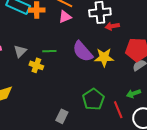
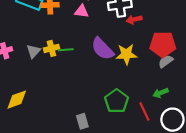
pink triangle: (65, 17) -> (82, 11), turned 32
yellow cross: (36, 65) -> (51, 48), moved, turned -32
gray rectangle: (62, 116) -> (82, 121), turned -40

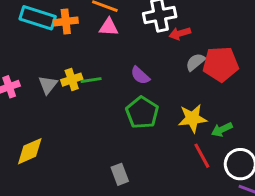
purple semicircle: (102, 49) -> (140, 75), size x0.6
yellow star: (126, 54) -> (192, 118), moved
gray semicircle: (166, 61) -> (195, 62), moved
green pentagon: (116, 101) -> (142, 113), moved

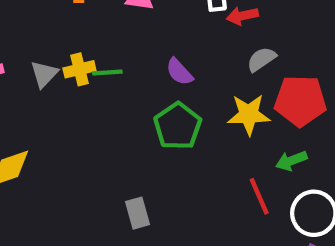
red pentagon: (221, 64) -> (300, 101), moved
yellow star: (192, 118) -> (249, 114), moved

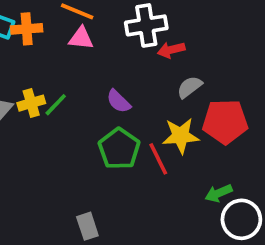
green line: (107, 72) -> (56, 105), turned -40
green arrow: (291, 161) -> (218, 193), moved
red line: (259, 196) -> (158, 159), moved

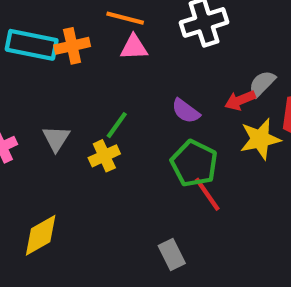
red arrow: (171, 50) -> (240, 100), moved
yellow cross: (31, 103) -> (104, 156), moved
red line: (158, 159) -> (207, 194), moved

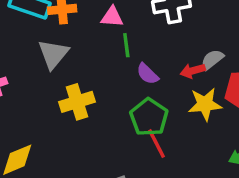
green line: (117, 125) -> (126, 45), moved, turned -50
gray triangle: (56, 138) -> (53, 54), moved, size x1.4
yellow cross: (104, 156) -> (77, 102), size x1.4

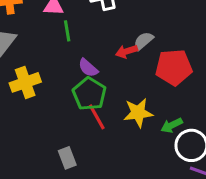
purple semicircle: (148, 74) -> (88, 68), moved
yellow star: (205, 104) -> (138, 113), moved

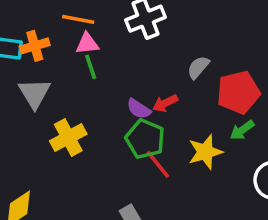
green line: (67, 31) -> (91, 67), moved
red arrow: (127, 51) -> (165, 103), moved
green arrow: (172, 125) -> (242, 130), moved

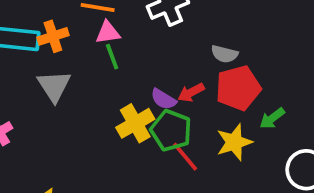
gray semicircle: (198, 67) -> (224, 54), turned -115
red pentagon: (238, 92) -> (238, 88), moved
yellow cross: (68, 138) -> (135, 123), moved

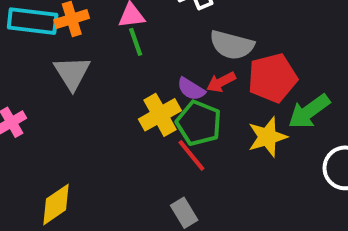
gray semicircle: (224, 54) -> (232, 45), moved, size x1.5
green arrow: (272, 118) -> (309, 111), size x1.5
red line: (185, 157) -> (191, 155), moved

